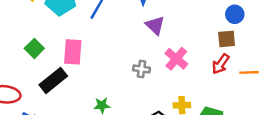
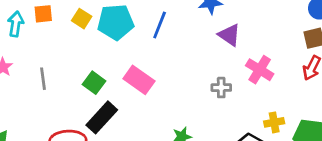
pink rectangle: (73, 52) -> (139, 80), turned -50
black rectangle: (53, 80) -> (102, 117), moved

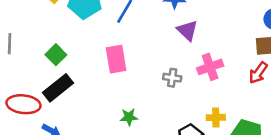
pink cross: (260, 70) -> (210, 67), turned 30
pink rectangle: (139, 80) -> (116, 59), moved, turned 36

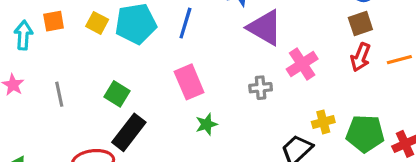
purple triangle: (187, 30) -> (265, 28), size x1.4
green star: (129, 117) -> (206, 124), moved

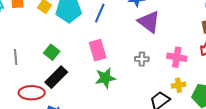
pink cross: (302, 64) -> (177, 57), moved, turned 36
gray line: (59, 94) -> (16, 57), moved
green star: (206, 124) -> (105, 78), size x1.5

